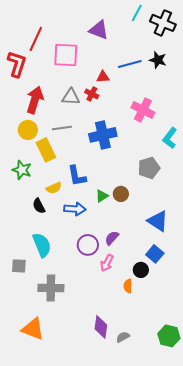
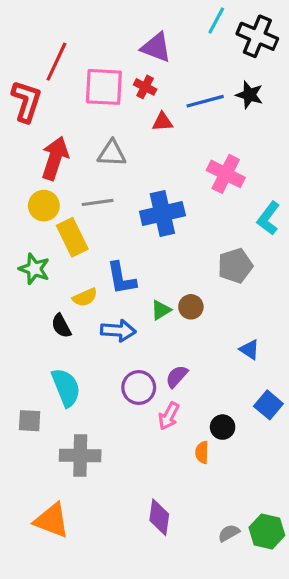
red cross: (92, 94) -> (145, 87), moved
blue triangle: (158, 221) -> (249, 350), size x0.6
blue square: (155, 254) -> (268, 405), moved
gray semicircle: (123, 337) -> (229, 533), moved

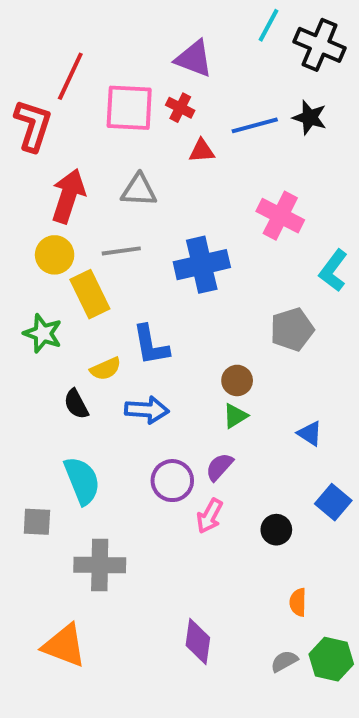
green triangle: (161, 310) -> (235, 416), moved
orange semicircle: (202, 452) -> (298, 602), moved

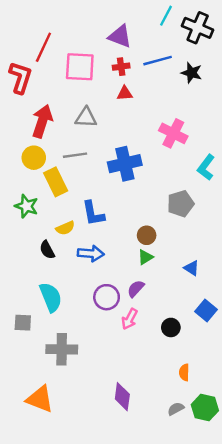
red cross: (180, 108) -> (121, 67), moved, turned -35
blue line: (255, 125) -> (158, 61), moved

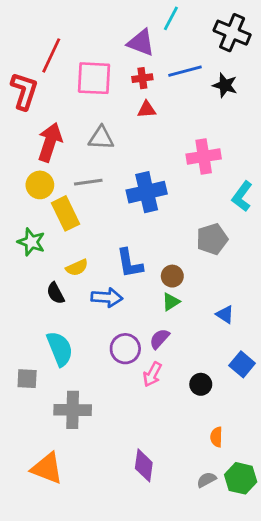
cyan line: (166, 16) -> (171, 18), moved
pink cross: (173, 133) -> (204, 156), turned -36
blue L-shape: (93, 213) -> (130, 263), moved

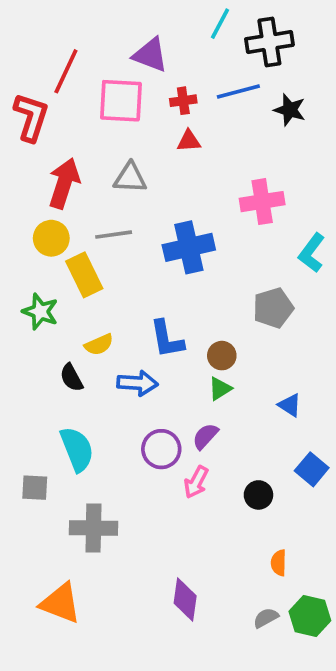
black cross: (232, 33) -> (269, 42), moved, turned -32
purple triangle: (141, 43) -> (150, 55), moved

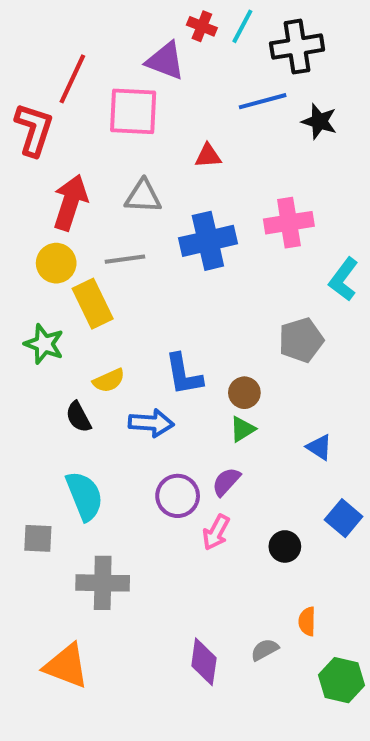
red cross: (183, 101) -> (202, 26), moved, turned 30
blue cross: (189, 247) -> (208, 241), moved
gray semicircle: (266, 618) -> (265, 650), moved

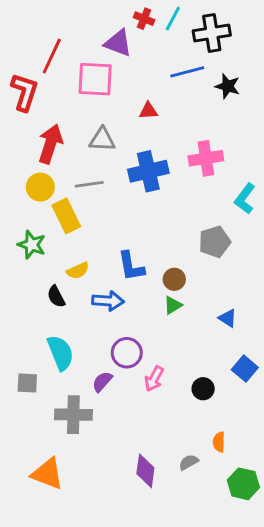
purple semicircle: (226, 482) -> (102, 382), moved

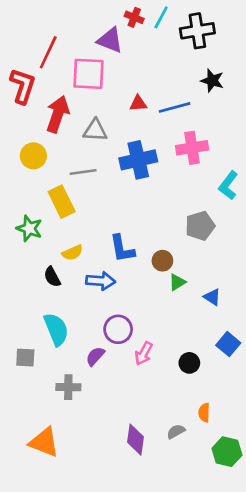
blue line: (187, 72) -> (175, 107), moved
red arrow: (50, 144) -> (58, 114), moved
yellow circle: (40, 187) -> (33, 156), moved
green triangle: (173, 305) -> (177, 282), moved
gray cross: (73, 415) -> (68, 387), size x0.7

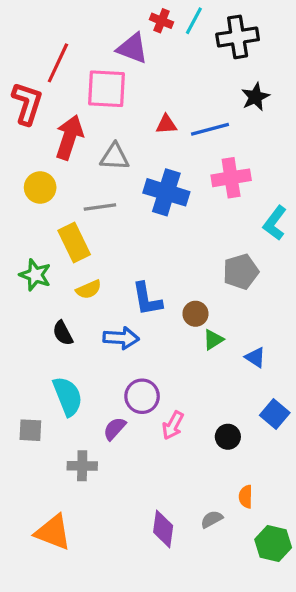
black star: (212, 81) -> (255, 97), turned 30
blue cross: (138, 160) -> (166, 192), turned 30
yellow semicircle: (72, 253) -> (89, 289), moved

